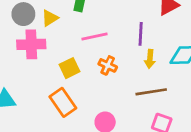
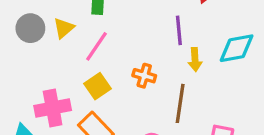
pink line: (95, 36) -> (96, 46), moved, turned -35
pink cross: (31, 44) -> (53, 108), moved
brown line: (151, 92) -> (180, 103), moved, turned -64

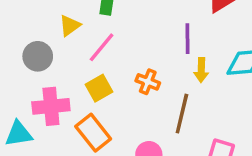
gray circle: (30, 28) -> (38, 56), moved

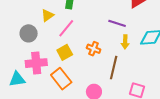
purple line: (187, 39) -> (117, 23), turned -72

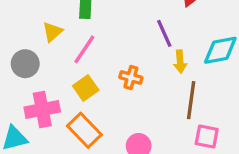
purple line: (117, 23) -> (164, 33), turned 54
brown line: (114, 68) -> (191, 100), moved

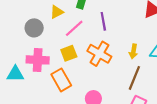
purple line: (164, 33) -> (103, 21), moved
orange cross: (131, 78) -> (99, 54), size x1.6

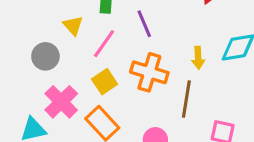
yellow triangle: (57, 12) -> (73, 26), turned -32
pink cross: (38, 60) -> (61, 102), turned -35
brown line: (134, 78) -> (186, 99), moved

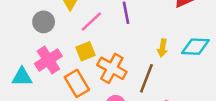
orange cross: (149, 72) -> (112, 68), moved

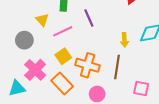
pink line: (91, 22) -> (63, 31), turned 30

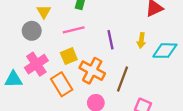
purple line: (89, 18) -> (110, 40), moved
yellow triangle: (42, 20) -> (44, 12), moved
yellow arrow: (124, 40) -> (141, 40), moved

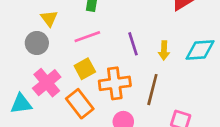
yellow arrow: (141, 40) -> (164, 50), moved
orange cross: (92, 71) -> (115, 83), turned -30

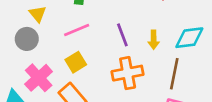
orange cross: (115, 83) -> (128, 73), moved
brown line: (152, 90) -> (174, 74), moved

